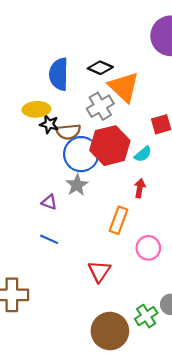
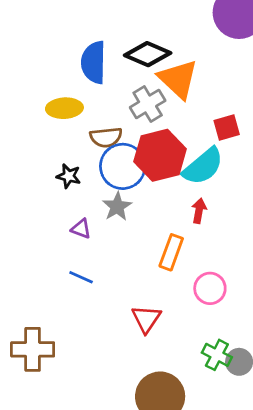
black diamond: (100, 68) -> (148, 54), size x1.4
black star: (49, 124) -> (69, 176), moved
cyan semicircle: (143, 154) -> (203, 166), size x1.8
green cross: (146, 316) -> (217, 355), moved, turned -30

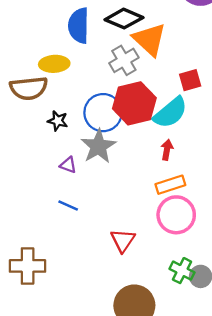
brown semicircle: (106, 137) -> (29, 88), moved, size x1.4
gray star: (117, 207) -> (98, 146), size x1.4
orange rectangle: (171, 252) -> (170, 185), moved, turned 52
pink circle: (210, 288) -> (176, 215), size x1.4

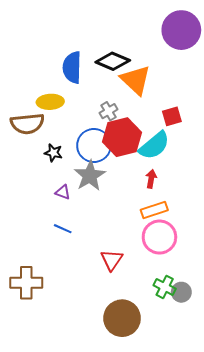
gray cross: (124, 60) -> (108, 111), moved, size x0.7

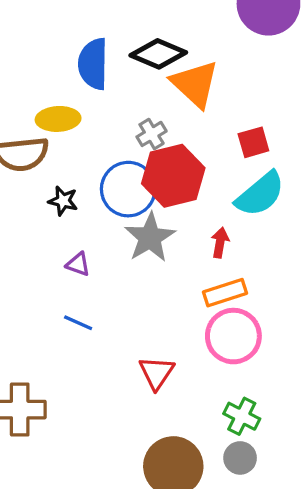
cyan semicircle: (154, 145) -> (260, 194), moved
gray star: (90, 176) -> (150, 238), moved
gray circle: (181, 292) -> (240, 458), moved

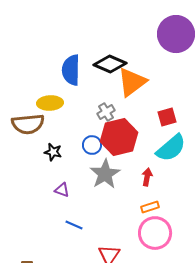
orange triangle: (195, 84) -> (132, 82), turned 40
blue circle: (128, 189) -> (92, 145), size x0.6
orange rectangle: (225, 293) -> (150, 207), size x0.7
blue line: (78, 323) -> (74, 225), moved

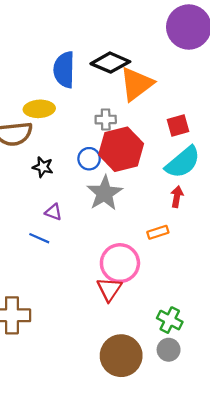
gray cross: (106, 112) -> (106, 120), turned 30
red arrow: (147, 177) -> (177, 197), moved
blue line: (74, 225) -> (39, 238), moved
pink circle: (155, 233) -> (120, 263), moved

